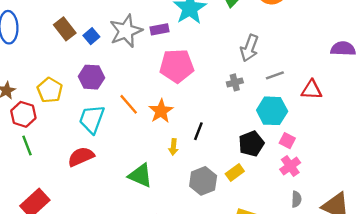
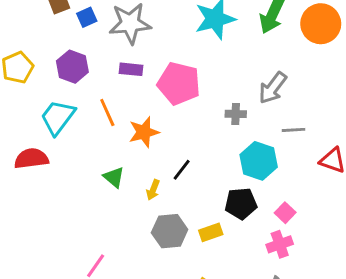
purple rectangle: (160, 29) -> (131, 69), moved
gray cross: (235, 82) -> (236, 114), moved
cyan hexagon: (272, 111) -> (259, 161), moved
yellow arrow: (173, 147) -> (153, 190), moved
green triangle: (140, 175) -> (114, 177), moved, size x0.7

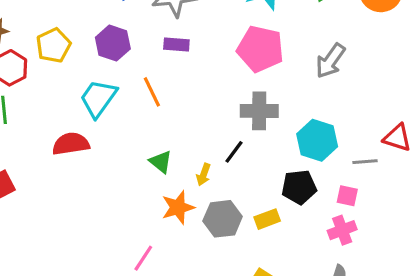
pink pentagon: (179, 83) -> (260, 49), moved
gray cross: (236, 114) -> (259, 111), moved, size x1.6
gray line: (294, 130) -> (365, 162), moved
orange star: (144, 132) -> (178, 207), moved
pink square: (285, 213) -> (347, 196), turned -30

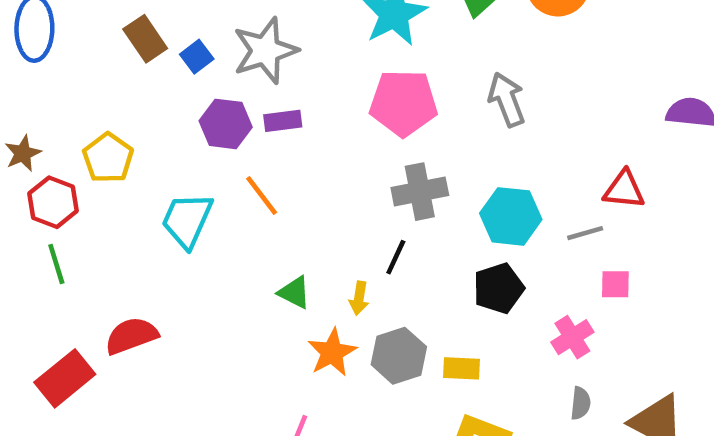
purple hexagon: (113, 43) -> (226, 124), moved
gray arrow: (330, 61) -> (507, 100), turned 135
red semicircle: (71, 144) -> (131, 336), moved
pink square: (347, 196) -> (615, 284), moved
yellow rectangle: (267, 219) -> (462, 368), moved, turned 35

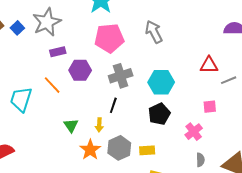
purple hexagon: (226, 124) -> (80, 70), moved
gray line: (585, 233) -> (229, 80), moved
green triangle: (294, 292) -> (71, 126), turned 35

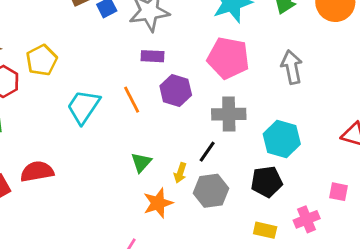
gray hexagon: (119, 148) -> (211, 191), moved
yellow rectangle: (147, 150) -> (265, 230), moved

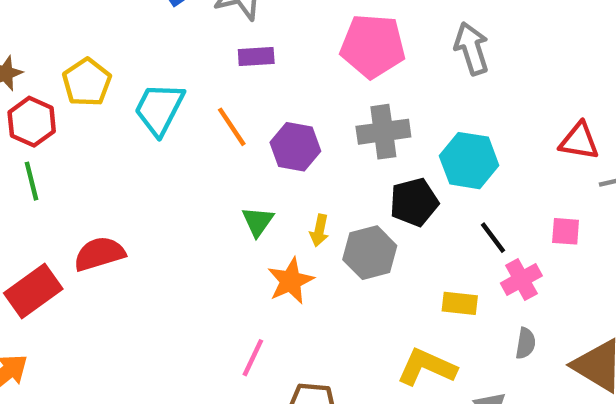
purple hexagon: (176, 91) -> (295, 147), moved
cyan trapezoid: (83, 107) -> (159, 109), moved
black line: (207, 152) -> (493, 238), moved, turned -65
black pentagon: (267, 182) -> (414, 202), moved

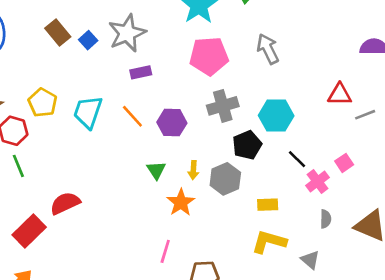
pink square: (566, 231) -> (344, 163), moved, turned -30
yellow rectangle: (460, 303) -> (268, 205), moved

